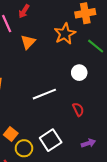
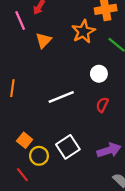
red semicircle: (78, 109) -> (102, 105), moved, turned -128
purple arrow: (88, 143) -> (109, 150), size x1.5

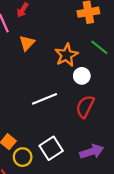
orange star: (83, 32) -> (66, 55), moved
red semicircle: (102, 105) -> (85, 107), size x1.5

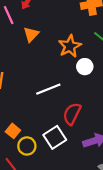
red semicircle: (85, 107) -> (72, 114), moved

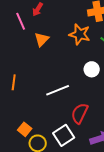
orange star: (70, 46) -> (80, 34), moved, turned -30

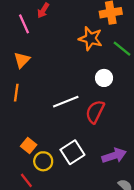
orange triangle: (42, 39) -> (22, 60), moved
red semicircle: (80, 113) -> (95, 112), moved

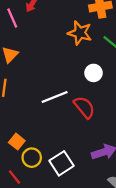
red semicircle: (95, 112) -> (84, 107), turned 115
white square: (72, 152) -> (61, 163), moved

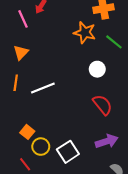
white line: (55, 97) -> (43, 88), moved
red semicircle: (84, 107) -> (102, 105), moved

